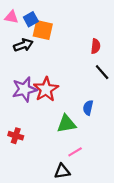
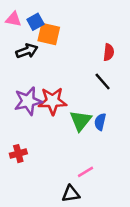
black line: (102, 72) -> (103, 82), moved
red star: (46, 89) -> (52, 101), turned 30
green triangle: (66, 124) -> (81, 121), moved, turned -42
red cross: (16, 136) -> (18, 154), turned -32

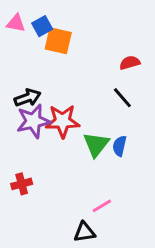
black arrow: (27, 51) -> (27, 98), moved
red semicircle: (109, 52) -> (130, 63), turned -112

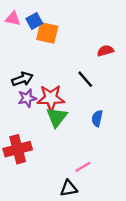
black line: (122, 98) -> (85, 79), moved
purple star: (33, 121) -> (27, 98), size x0.7
green triangle: (96, 144) -> (57, 117), moved
red cross: (22, 184) -> (18, 149), size x1.6

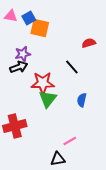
purple star: (27, 98) -> (23, 54), moved

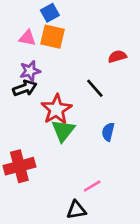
pink triangle: (11, 16) -> (27, 38), moved
blue square: (29, 18) -> (50, 13), moved
red star: (43, 83) -> (56, 109), turned -30

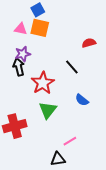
black arrow: (25, 88) -> (19, 67), turned -84
green triangle: (63, 131) -> (48, 110), moved
blue semicircle: (108, 132) -> (82, 100), turned -64

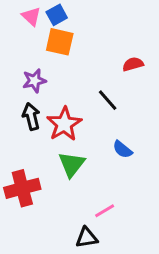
pink triangle: (21, 29) -> (31, 16), moved, turned 32
black arrow: (19, 67) -> (31, 117), moved

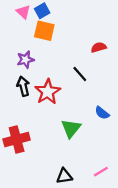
blue semicircle: (122, 149) -> (102, 113), moved
green triangle: (72, 164) -> (71, 128), moved
pink line: (105, 211) -> (101, 172), moved

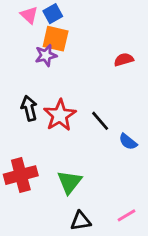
purple star: (25, 60) -> (46, 55), moved
black line: (80, 74) -> (100, 121), moved
green triangle: (71, 128) -> (69, 182), moved

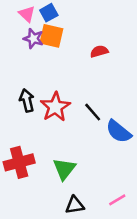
purple star: (46, 55) -> (33, 38), moved, turned 30
red semicircle: (124, 60) -> (99, 51), moved
blue semicircle: (128, 142) -> (119, 131), size x1.5

